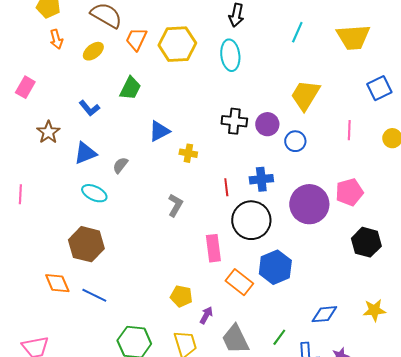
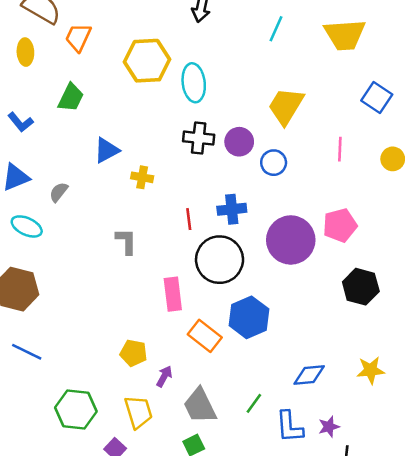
yellow hexagon: (177, 44) -> (147, 61), moved
yellow ellipse: (93, 51) -> (25, 52), turned -55
cyan ellipse: (230, 55) -> (194, 83), moved
blue square: (379, 88) -> (377, 97), turned -30
gray L-shape: (175, 205) -> (126, 241), turned -30

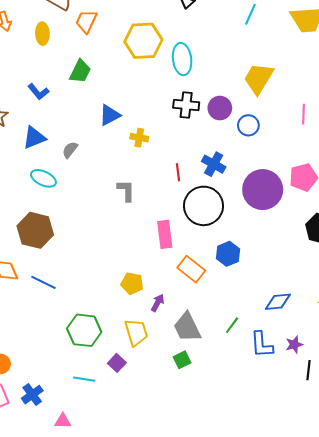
blue cross: (232, 209) -> (214, 164), turned 35
blue hexagon: (249, 317) -> (228, 254), size x0.7

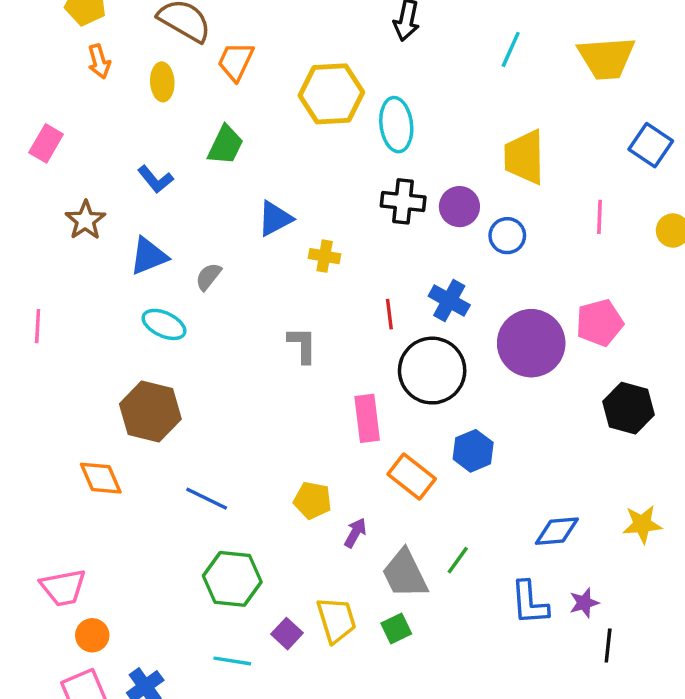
yellow trapezoid: (259, 78) -> (524, 157), turned -32
blue line: (43, 282) -> (207, 499), moved
green line: (232, 325) -> (458, 560), moved
yellow trapezoid: (136, 332) -> (336, 620), moved

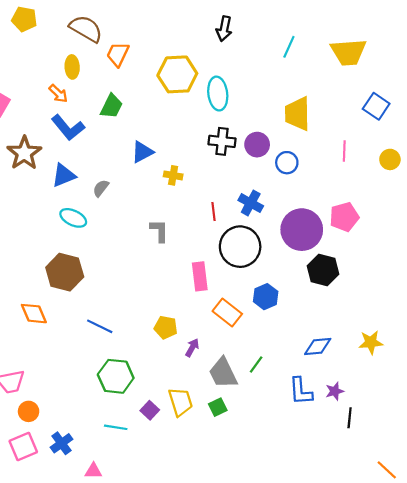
orange arrow: (99, 61) -> (58, 94), moved, turned -30
blue L-shape: (155, 179) -> (68, 128), size x1.5
brown star: (85, 220) -> (24, 153), size x1.4
black hexagon: (629, 408) -> (323, 270), moved

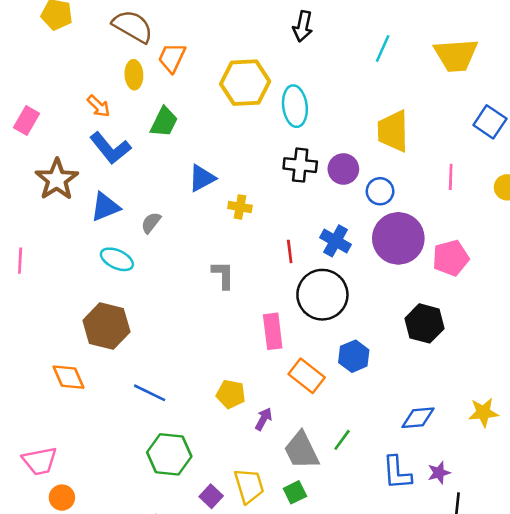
yellow ellipse: (72, 67) -> (134, 75), moved
purple circle: (302, 230) -> (398, 238), moved

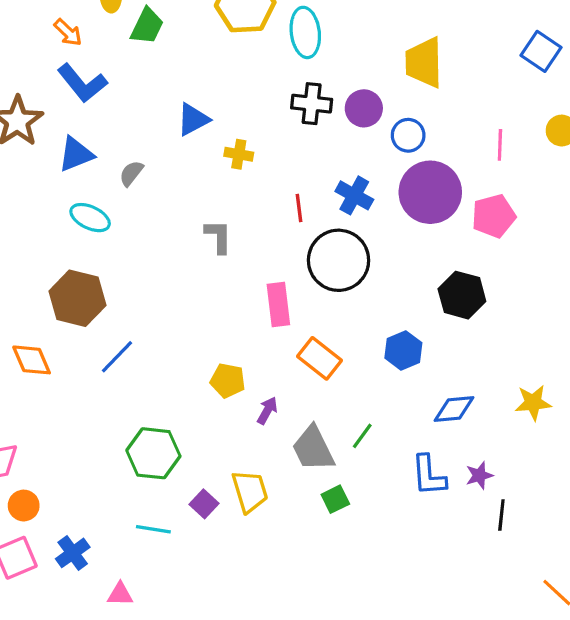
green trapezoid: (164, 122) -> (147, 26), moved
pink line: (451, 177) -> (500, 145), moved
blue hexagon: (354, 356) -> (403, 350), moved
blue line: (150, 393) -> (117, 357), moved, turned -72
green square: (295, 492) -> (335, 499), moved

